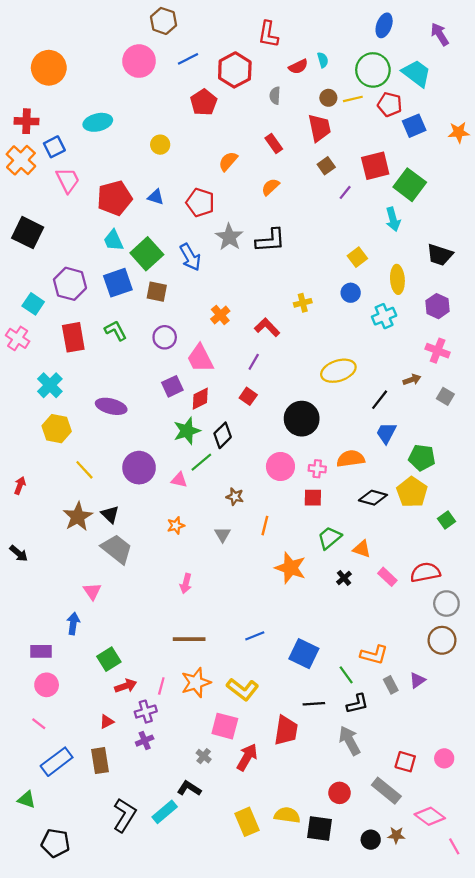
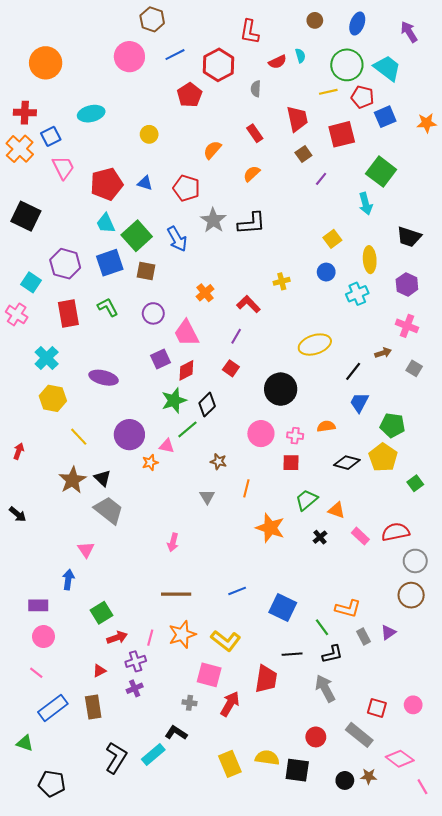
brown circle: (328, 98) -> (315, 20), moved
red square: (375, 166) -> (342, 134), moved
orange semicircle: (351, 459) -> (326, 426), size x0.7
orange star: (176, 526) -> (150, 463), moved
gray cross: (204, 756) -> (190, 703), turned -32

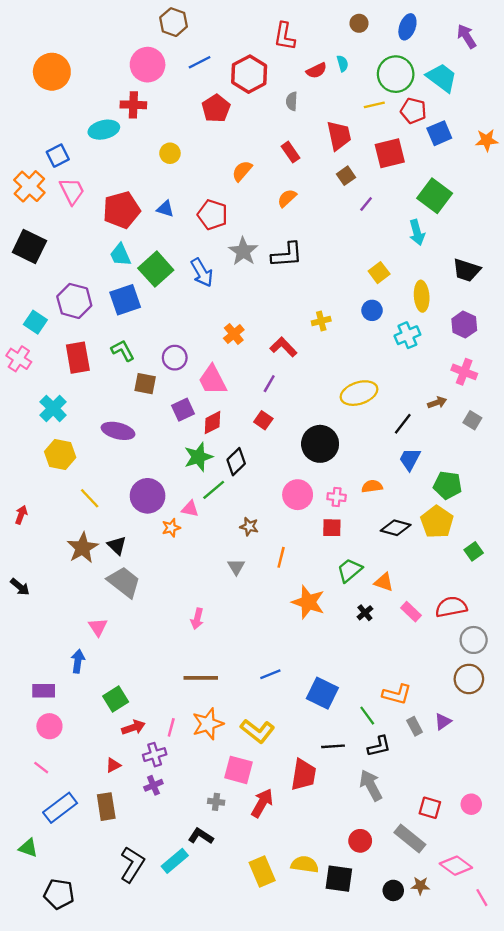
red cross: (25, 113) -> (133, 105), moved
orange cross: (20, 149) -> (29, 186), moved
brown square: (146, 271) -> (145, 384), moved

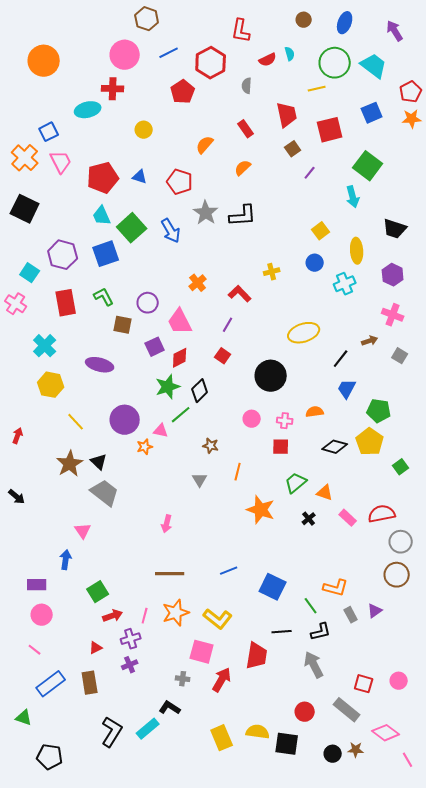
red pentagon: (413, 111) -> (411, 92), moved, turned 30
pink circle: (298, 495) -> (252, 419), size x0.7

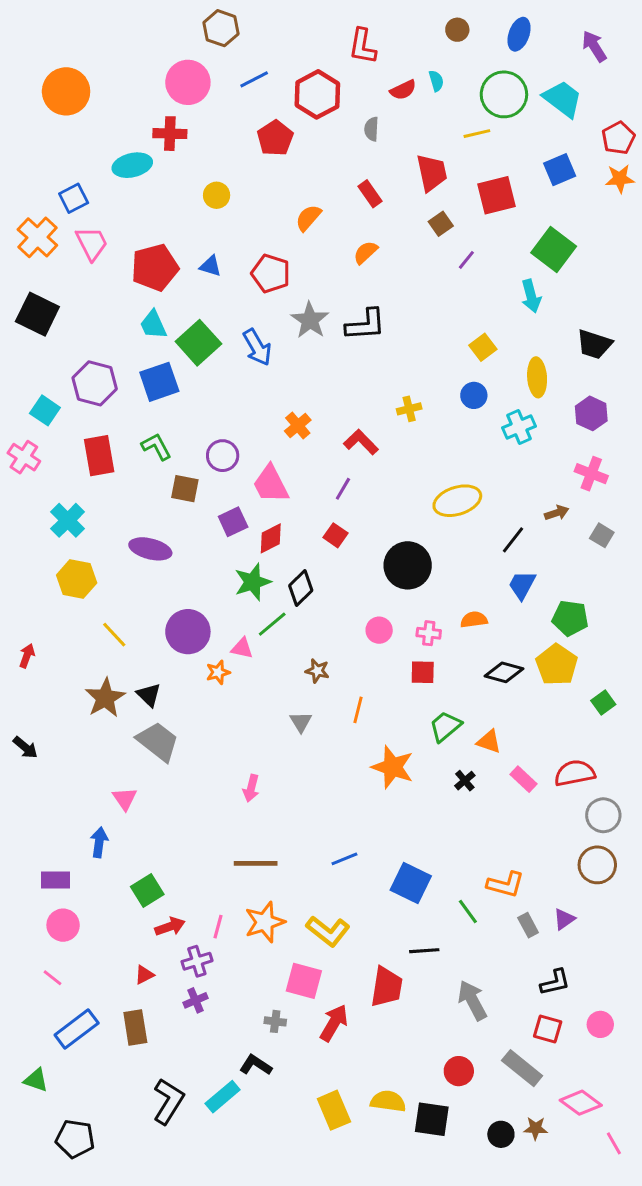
black L-shape: (321, 632) -> (555, 982), moved

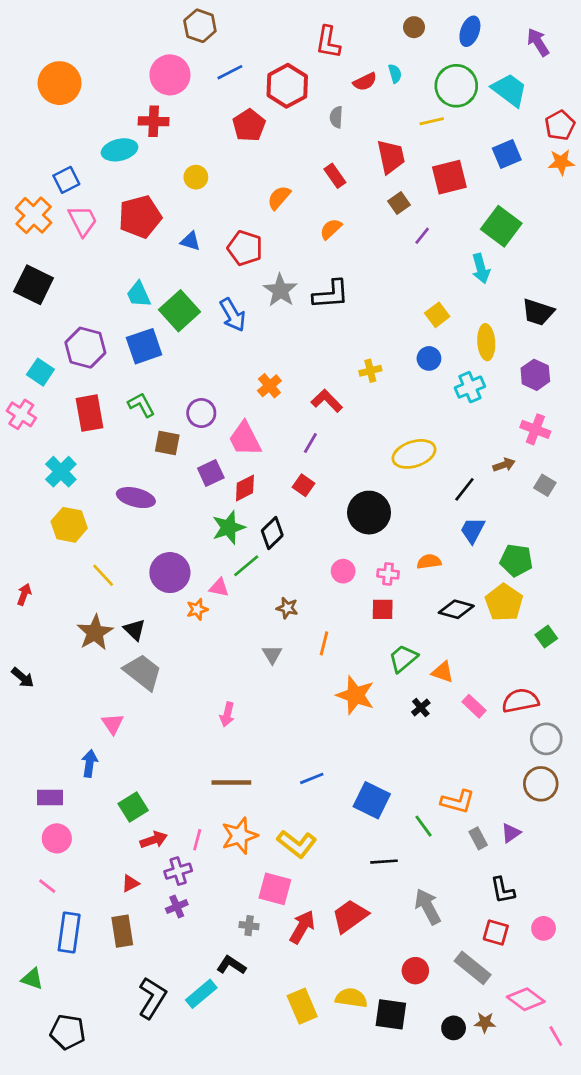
red pentagon: (155, 267) -> (140, 217), moved
black L-shape: (555, 982) -> (503, 890), turned 92
red trapezoid: (387, 987) -> (350, 916), moved, turned -135
blue rectangle: (77, 1029) -> (69, 932), turned -45

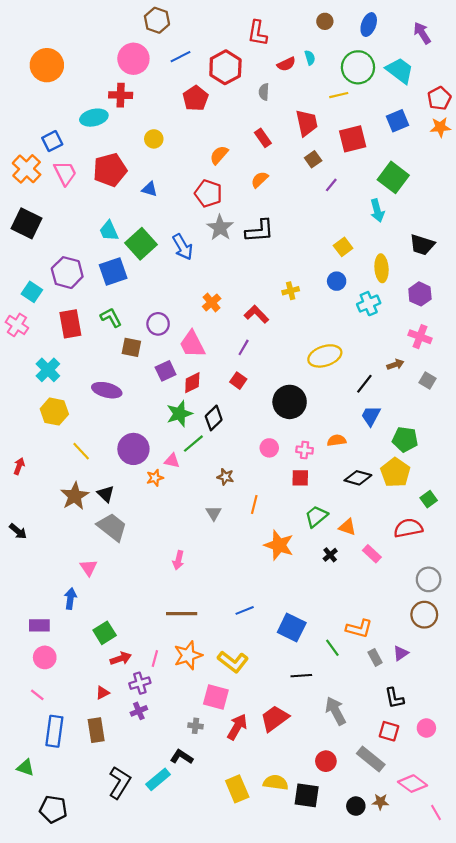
red pentagon: (245, 248) -> (208, 193), moved
red semicircle: (520, 701) -> (408, 528), moved

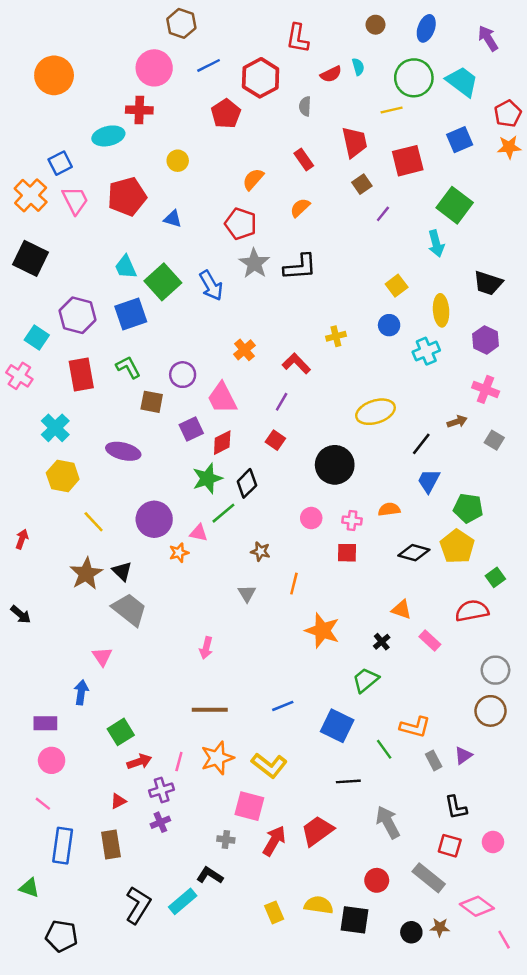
green trapezoid: (316, 516) -> (366, 680), moved
yellow rectangle: (237, 789) -> (274, 912), size x0.7

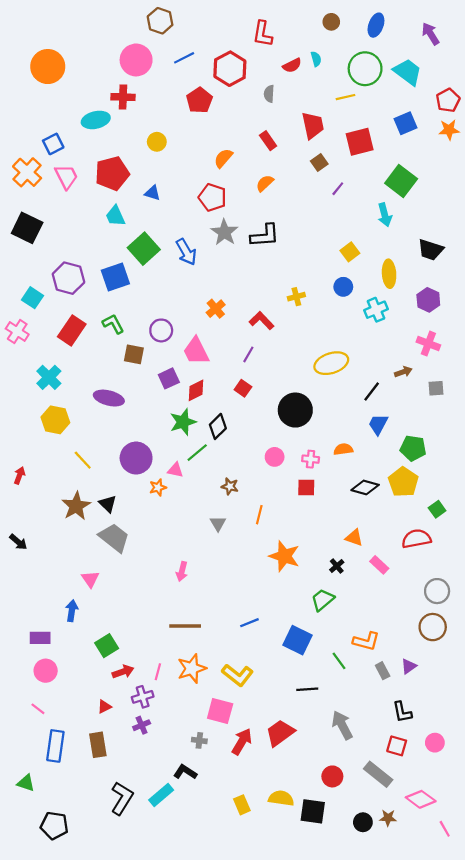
cyan trapezoid: (126, 267) -> (115, 216), moved
red rectangle: (81, 375) -> (72, 330), turned 44
gray square: (494, 440) -> (436, 388), turned -35

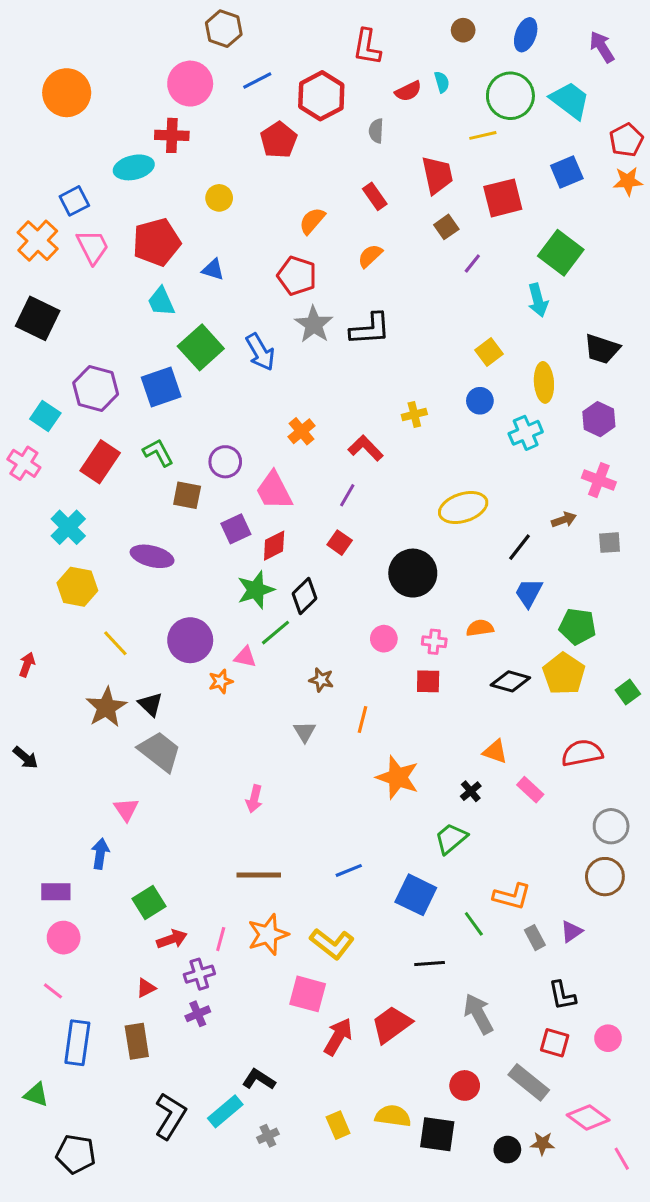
green square: (437, 509) -> (628, 692), moved
gray cross: (199, 740) -> (268, 1136), moved, turned -32

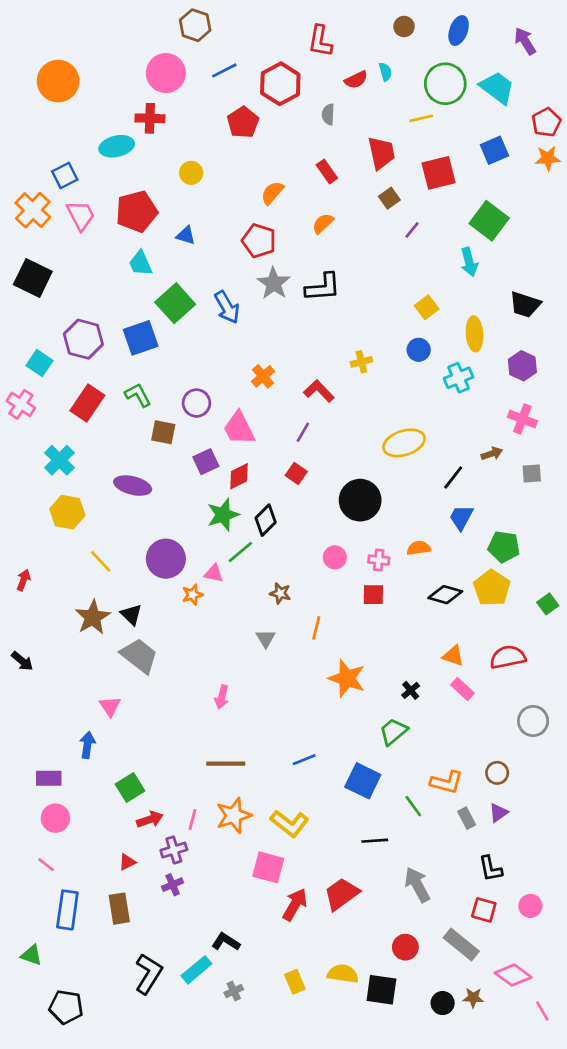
orange triangle: (495, 752) -> (453, 656), moved
brown circle: (605, 877) -> (497, 773), moved, size x0.7

